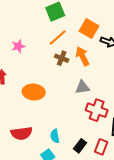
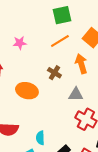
brown cross: (62, 58) -> (54, 73), moved

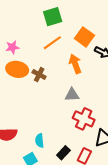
brown cross: (54, 73) -> (39, 75), moved
orange ellipse: (27, 91) -> (17, 69), moved

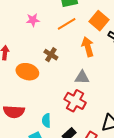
pink star: (12, 47) -> (33, 20), moved
orange ellipse: (17, 69) -> (27, 72), moved
red cross: (84, 119) -> (75, 101), moved

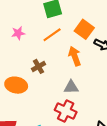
brown cross: (51, 55) -> (39, 66), turned 32

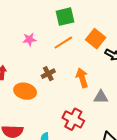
orange arrow: (75, 56) -> (82, 78), moved
gray triangle: (71, 87) -> (101, 97), moved

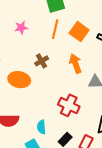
orange square: (96, 39) -> (79, 32), moved
orange line: (63, 43) -> (55, 29), turned -42

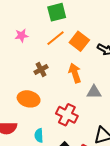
orange line: (55, 29) -> (55, 38), turned 36
orange ellipse: (19, 80) -> (29, 99), moved

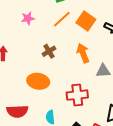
red cross: (67, 115) -> (77, 95), turned -30

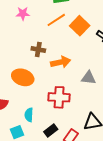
brown cross: (49, 51) -> (38, 49), turned 32
orange arrow: (83, 53) -> (61, 62), moved, turned 90

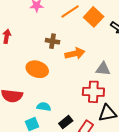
red cross: (59, 97) -> (93, 92), moved
cyan semicircle: (29, 115) -> (44, 107), turned 96

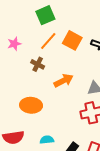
brown cross: (52, 41) -> (38, 64), moved, turned 32

